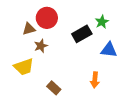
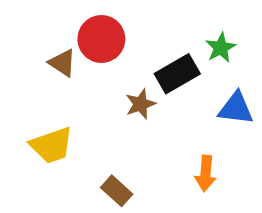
brown triangle: (29, 29) -> (62, 63), turned 48
brown star: (41, 46) -> (140, 104), moved

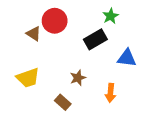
green star: (221, 48) -> (110, 16), moved
brown star: (140, 104) -> (78, 78), moved

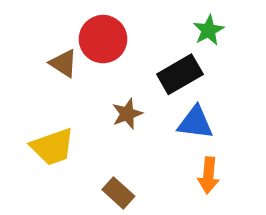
blue triangle: (127, 58) -> (195, 123), moved
brown star: (78, 78) -> (127, 114), moved

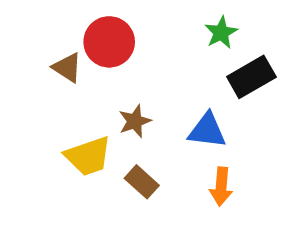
black rectangle: (180, 74) -> (251, 77), moved
yellow trapezoid: (52, 147) -> (88, 156), moved
brown rectangle: (118, 193) -> (142, 182), moved

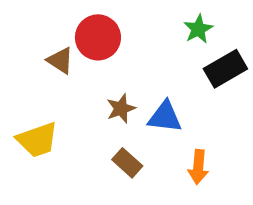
blue triangle: (207, 131) -> (165, 117), moved
yellow trapezoid: (88, 156) -> (37, 140), moved

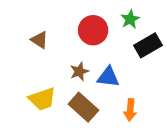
red circle: (98, 37) -> (93, 30), moved
yellow trapezoid: (37, 140) -> (42, 99), moved
brown rectangle: (127, 163) -> (83, 107), size x1.5

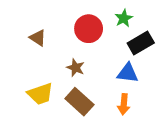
brown star: (79, 71) -> (76, 68), turned -30
blue triangle: (108, 77) -> (128, 73), moved

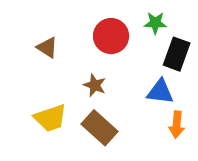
green star: (124, 18) -> (155, 23), turned 30
black rectangle: (141, 43) -> (177, 54), turned -40
orange arrow: (124, 104) -> (177, 125), moved

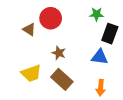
red circle: (111, 36) -> (51, 18), moved
orange arrow: (177, 125) -> (101, 88), moved

